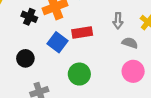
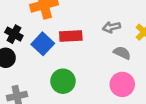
black cross: (29, 17) -> (14, 34), moved
gray arrow: (118, 21) -> (112, 27), turned 70

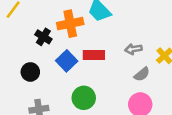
black cross: (14, 34) -> (43, 37), moved
gray semicircle: (122, 53) -> (142, 74), turned 112

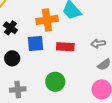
black cross: (43, 37) -> (10, 28), moved
blue square: (67, 61) -> (36, 44), moved, turned 36

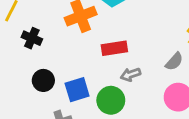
gray arrow: (98, 43) -> (131, 74), moved
blue square: (36, 44) -> (77, 90), moved

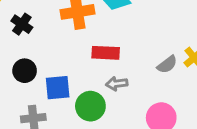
gray semicircle: (174, 61) -> (167, 65), moved

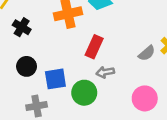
red rectangle: (106, 53) -> (94, 47), turned -65

